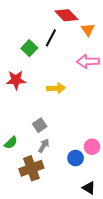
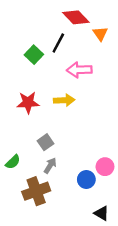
pink arrow: (88, 62) -> (79, 70), moved
red star: (16, 80) -> (28, 103), moved

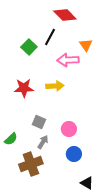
orange triangle: (100, 34) -> (86, 45), moved
gray square: (45, 142) -> (39, 122), turned -32
pink circle: (105, 167) -> (69, 129), moved

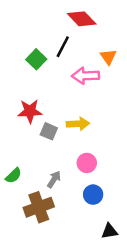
yellow arrow: (55, 86) -> (78, 124), moved
gray square: (39, 122) -> (49, 131), moved
black triangle: (87, 183) -> (110, 231), turned -40

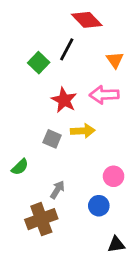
pink arrow: (86, 76) -> (104, 95), moved
red star: (30, 111) -> (64, 100), moved, turned 30
pink circle: (87, 163) -> (114, 176), moved
green semicircle: (13, 176) -> (20, 167), moved

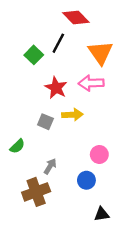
orange triangle: (115, 60) -> (100, 53), size x1.6

